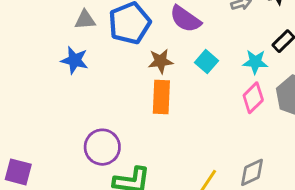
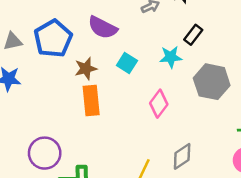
pink diamond: (253, 98) -> (159, 104), moved

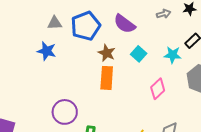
brown star: (86, 69) -> (107, 53), turned 30

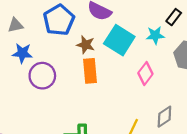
gray triangle: (55, 23) -> (16, 25), moved
cyan square: (139, 54) -> (119, 40), size x1.8
purple circle: (65, 112) -> (42, 76), moved

